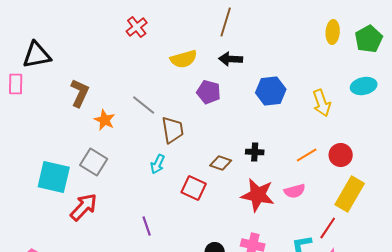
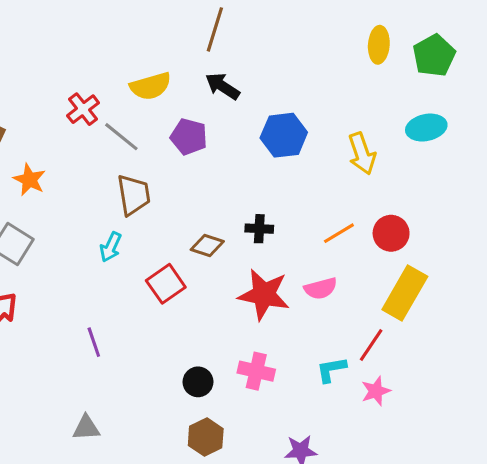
red cross: (137, 27) -> (83, 109), moved
black arrow: (231, 59) -> (223, 86), turned 30
gray line: (144, 105) -> (121, 137), moved
red square: (194, 188) -> (166, 284), turned 30

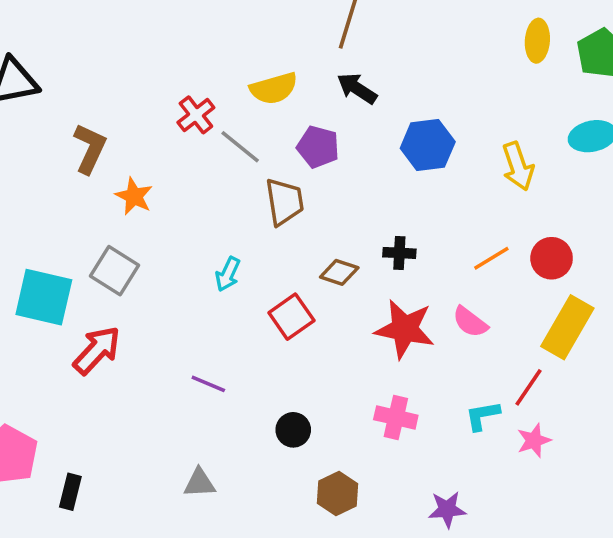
brown trapezoid: (134, 195) -> (284, 202), moved
pink semicircle: (321, 288) -> (470, 322), turned 52
purple line: (94, 342) -> (208, 384), turned -48
black circle: (198, 382) -> (293, 430), moved

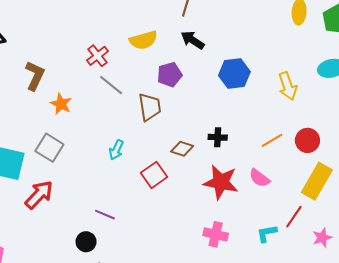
gray line: (240, 147) -> (111, 85), moved
purple pentagon: (318, 147) -> (170, 75), turned -30
black circle: (293, 430) -> (86, 242), moved
pink star: (534, 440) -> (322, 238), moved

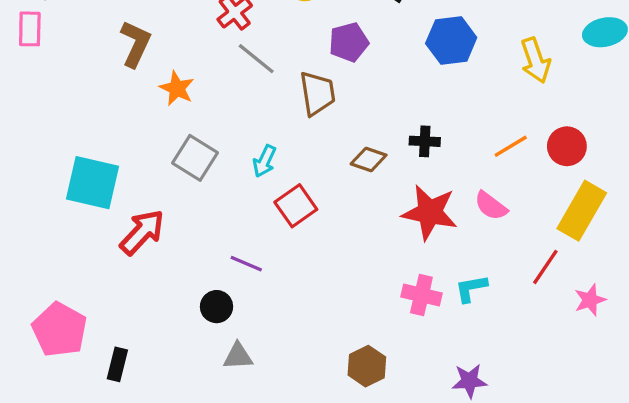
gray square: (49, 148) -> (195, 158), moved
red square: (154, 175) -> (296, 206), moved
cyan L-shape: (267, 233) -> (471, 288), moved

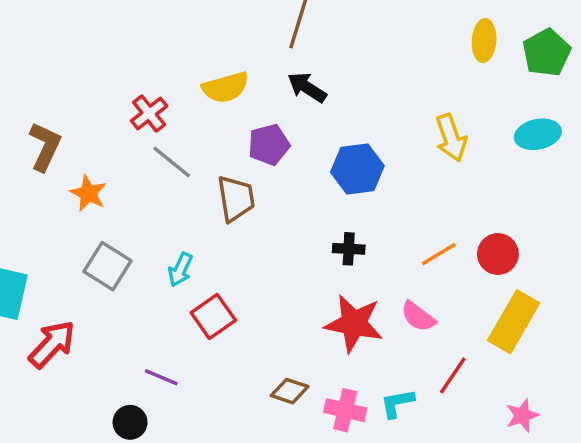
blue hexagon: (451, 40) -> (357, 169), moved
yellow arrow: (535, 60) -> (451, 138), moved
brown diamond: (369, 159) -> (290, 391), moved
red line: (545, 267) -> (453, 375), moved

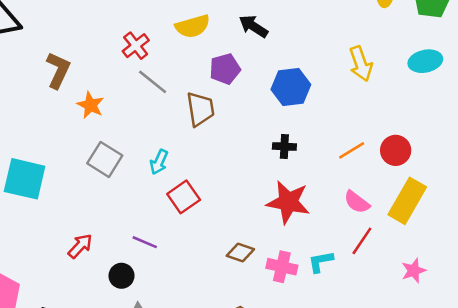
pink semicircle: (418, 316) -> (357, 202), moved
red arrow: (52, 344) -> (80, 246), moved, size x0.7

